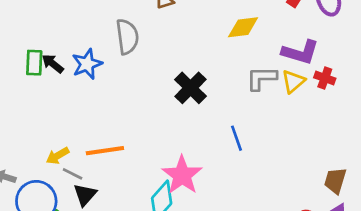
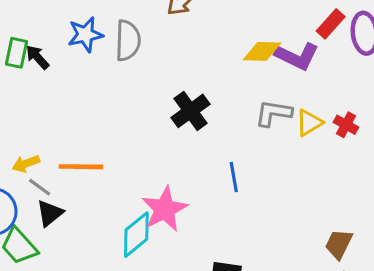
purple L-shape: (300, 52) -> (297, 56), moved
blue star: (87, 64) -> (85, 35), moved

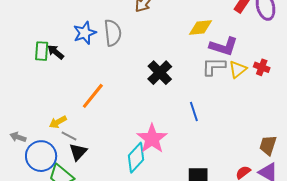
purple L-shape: (297, 56) -> (224, 46), moved
orange line: (81, 167) -> (93, 96), moved, turned -44

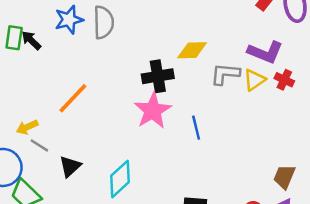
yellow diamond: (201, 27) -> (192, 50), moved
purple L-shape: (224, 46) -> (265, 52), moved
black cross: (160, 73) -> (158, 76), turned 30
pink star: (152, 139) -> (153, 111), moved
black triangle: (78, 152) -> (70, 166), moved

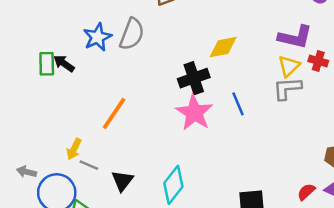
gray semicircle: (104, 22) -> (132, 34), turned 32
gray L-shape: (225, 74) -> (287, 88), moved
yellow arrow: (27, 127) -> (74, 149), turned -30
blue line: (196, 128) -> (238, 104), moved

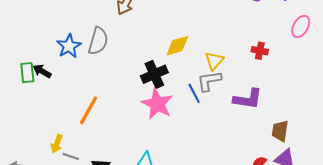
purple L-shape: (295, 37) -> (248, 99), moved
yellow triangle: (289, 66) -> (214, 61), moved
gray L-shape: (287, 88) -> (209, 81), moved

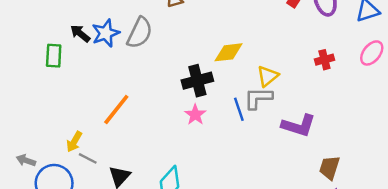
red cross: (260, 51) -> (324, 60), moved, turned -35
black arrow: (42, 71) -> (80, 33), moved
pink star: (157, 104) -> (195, 115), size x0.6

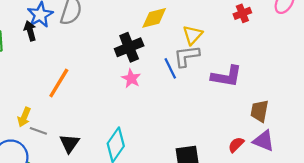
black arrow: (80, 33) -> (30, 31), moved, turned 42

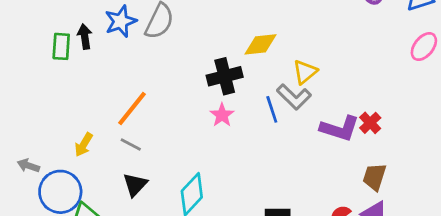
red cross: (242, 13) -> (370, 123), moved, turned -30
black arrow: (30, 31) -> (85, 37), moved
gray L-shape: (187, 56) -> (294, 97), turned -136
gray line: (38, 131) -> (131, 144), moved

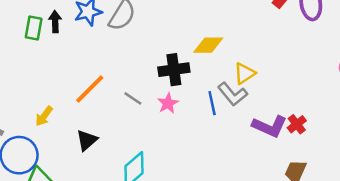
gray line: (131, 144) -> (133, 98), moved
black triangle: (135, 185) -> (87, 140), moved

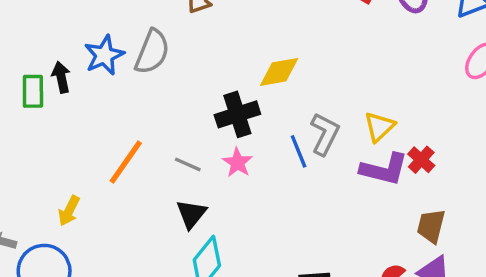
yellow triangle: (245, 73) -> (379, 127), moved
gray L-shape: (233, 94) -> (325, 134), turned -104
black triangle: (87, 140) -> (191, 214), moved

